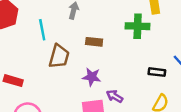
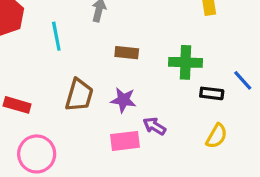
green cross: (138, 26) -> (186, 62), moved
brown trapezoid: (59, 56) -> (79, 95), moved

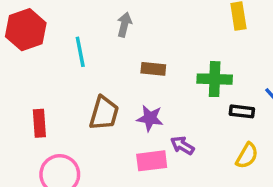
red rectangle: (17, 105) -> (39, 123), turned 70

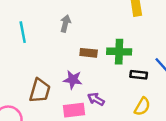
gray arrow: (124, 25) -> (65, 24), moved
brown rectangle: (153, 69) -> (89, 53), moved
brown trapezoid: (104, 113) -> (40, 91), moved

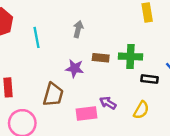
purple star: (73, 80) -> (75, 68), moved
yellow semicircle: (142, 106) -> (141, 110), moved

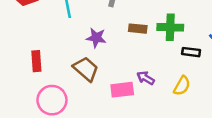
purple star: (75, 68) -> (96, 38), moved
brown trapezoid: (53, 95) -> (86, 69), turned -65

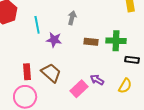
purple star: (96, 38) -> (54, 40), moved
red rectangle: (36, 61) -> (27, 72), moved
pink rectangle: (122, 90) -> (79, 89), turned -36

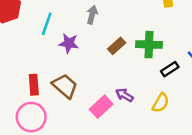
cyan line: (37, 25) -> (47, 24), turned 30
brown rectangle: (91, 42) -> (117, 46), turned -48
black rectangle: (132, 60) -> (170, 69), turned -40

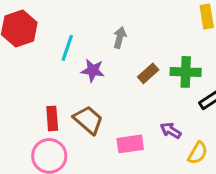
purple arrow: (124, 95) -> (171, 130), moved
yellow semicircle: (161, 103) -> (198, 153), moved
pink rectangle: (101, 107) -> (130, 144), turned 35

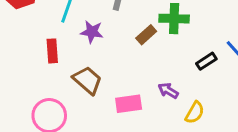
green cross: (186, 72) -> (174, 19), moved
red rectangle: (52, 118) -> (52, 51), moved

